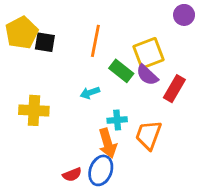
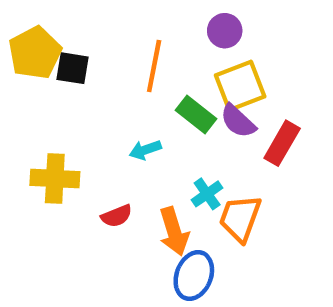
purple circle: (184, 15) -> (225, 31), moved
cyan cross: (117, 120) -> (207, 194), moved, turned -30
blue ellipse: (101, 170) -> (194, 276), moved
red semicircle: (72, 175) -> (117, 216), moved

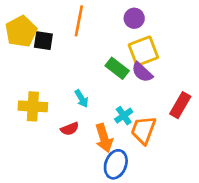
orange line: (154, 66) -> (79, 21), moved
red rectangle: (282, 143) -> (180, 105), moved
cyan arrow: (145, 150) -> (82, 98), moved, turned -102

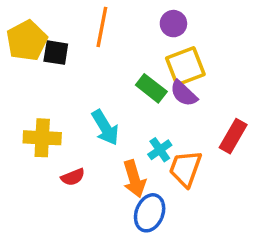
cyan arrow: (82, 98) -> (105, 128), size x1.5
red semicircle: (70, 129) -> (73, 177), moved

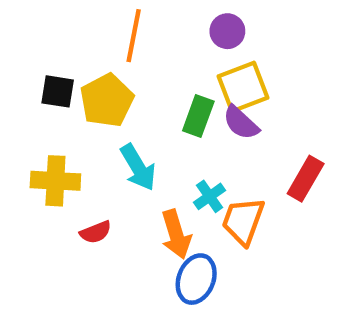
yellow pentagon: (27, 41) -> (107, 100), moved
black square: (56, 53) -> (58, 91), moved
green rectangle: (151, 88) -> (198, 116), turned 72

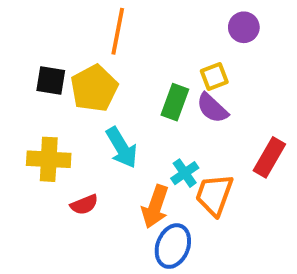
purple circle: (227, 31) -> (244, 27), moved
yellow square: (243, 87) -> (214, 77), size x0.6
orange arrow: (176, 234) -> (155, 207), turned 36

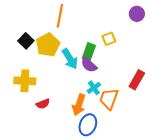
purple circle: (244, 27) -> (137, 14), moved
black square: (51, 80) -> (26, 41), turned 35
purple semicircle: (212, 108) -> (89, 65), moved
cyan arrow: (122, 147) -> (70, 59), moved

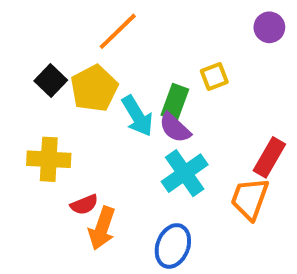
orange line: (60, 16) -> (118, 31), turned 35
cyan cross: (94, 88) -> (185, 173), size x1.6
orange trapezoid: (109, 99) -> (250, 199), moved
orange arrow: (79, 105) -> (102, 228), moved

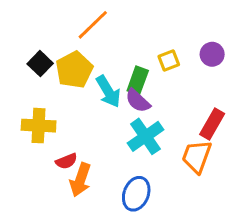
purple circle: (269, 27) -> (212, 54), moved

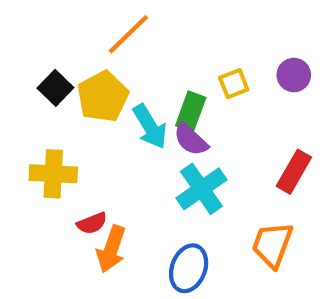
orange trapezoid: (197, 157) -> (272, 245), moved

